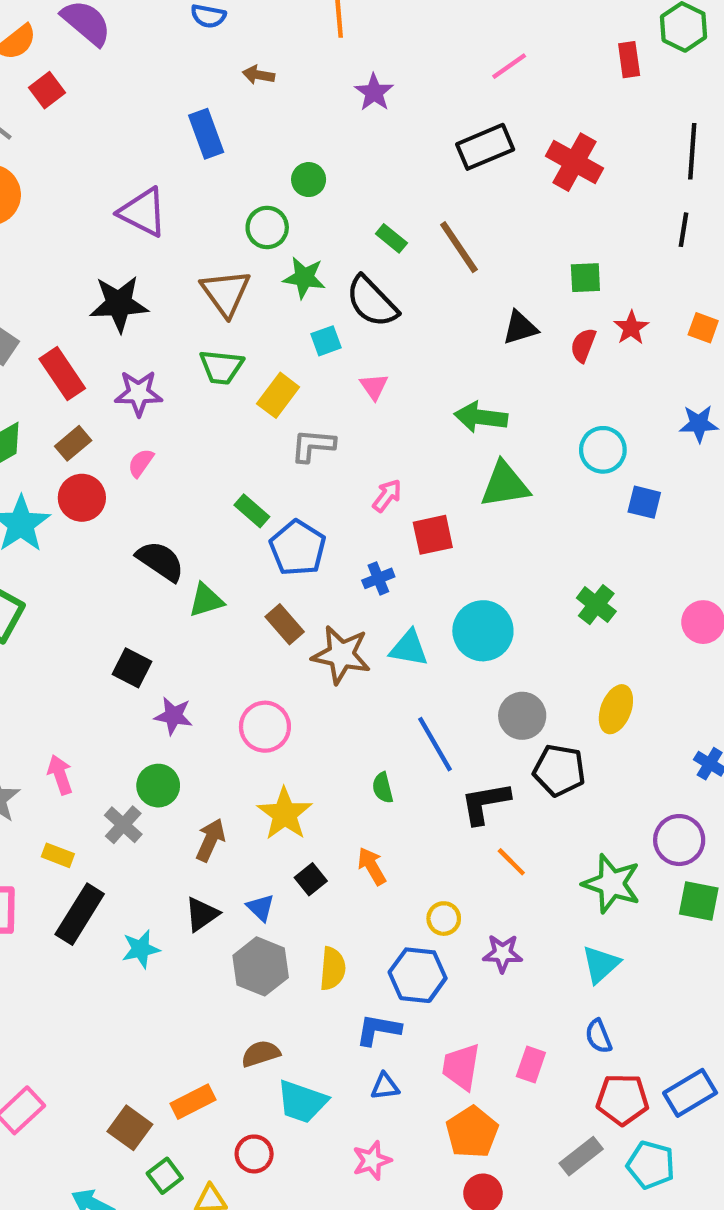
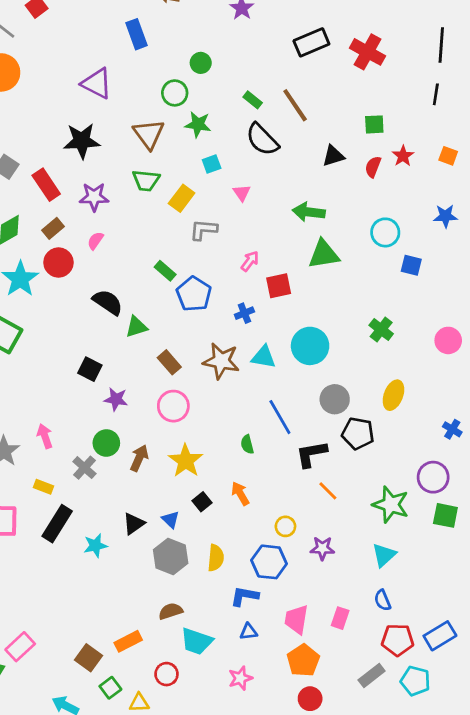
black semicircle: (372, 302) -> (262, 139), moved
brown rectangle: (285, 624) -> (169, 362), moved
brown arrow: (210, 840) -> (139, 458), moved

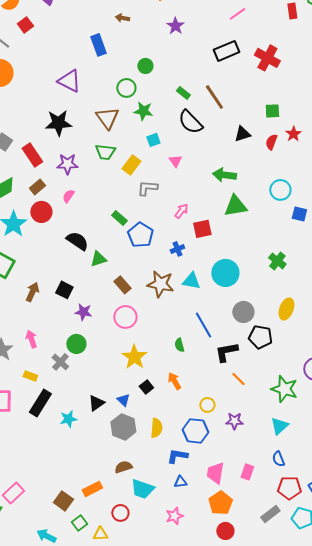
brown arrow: (139, 458) -> (32, 292), moved

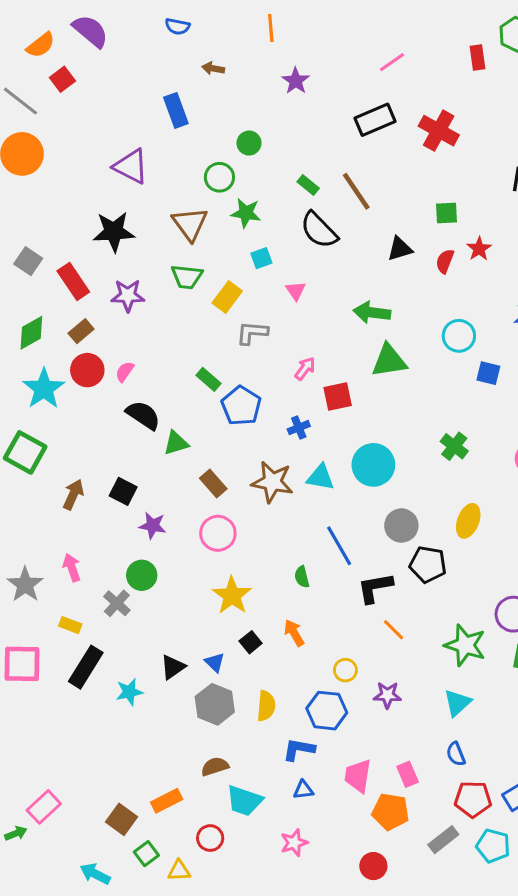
pink semicircle: (68, 196) -> (125, 372), moved
pink rectangle: (247, 472) -> (408, 774), turned -42
orange pentagon: (220, 503) -> (390, 812), moved, turned -30

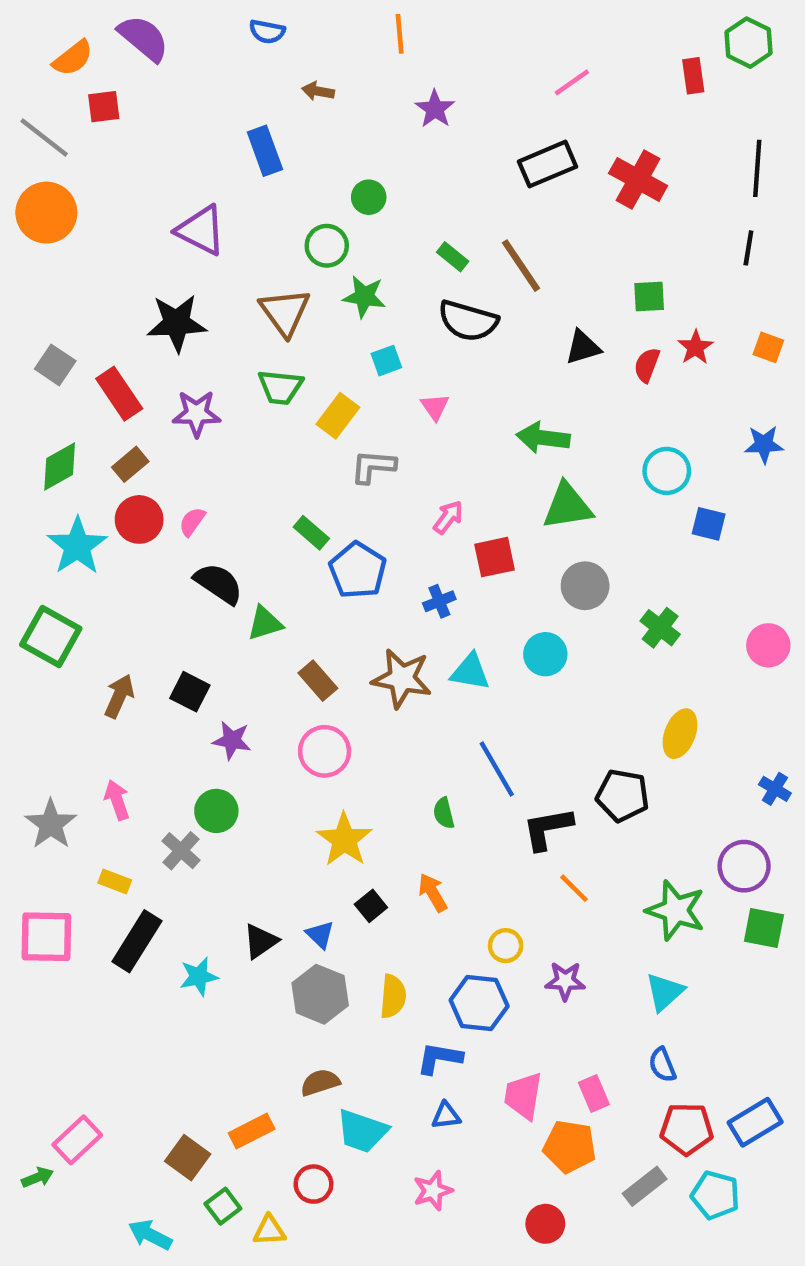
red square: (62, 79) -> (104, 107), turned 30
black semicircle: (319, 230) -> (468, 321), turned -30
cyan circle: (373, 465) -> (545, 654), size x0.7
gray circle: (401, 526) -> (585, 586), moved

